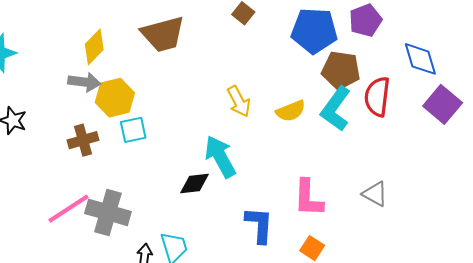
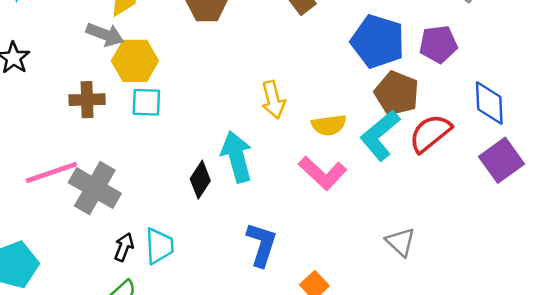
red semicircle: (377, 97) -> (430, 133), turned 30
black diamond: (194, 183) -> (200, 180), turned -64
pink L-shape: (308, 198) -> (323, 173), moved, turned -63

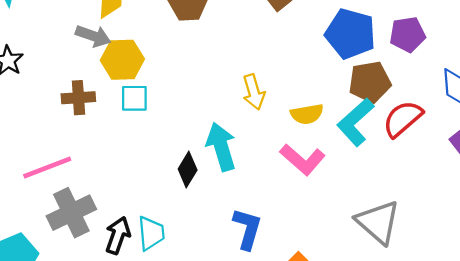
brown pentagon: (397, 93) -> (370, 82), turned -30
gray cross: (95, 188) -> (71, 213), moved, turned 36
gray triangle: (400, 242) -> (378, 222), size x1.6
black arrow: (124, 247) -> (118, 235), size x1.4

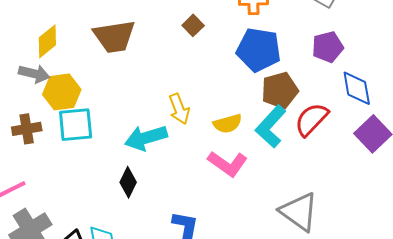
purple pentagon: (408, 34) -> (328, 47), moved
cyan square: (134, 98) -> (76, 125), size x1.4
cyan arrow: (221, 147) -> (146, 138), moved, turned -84

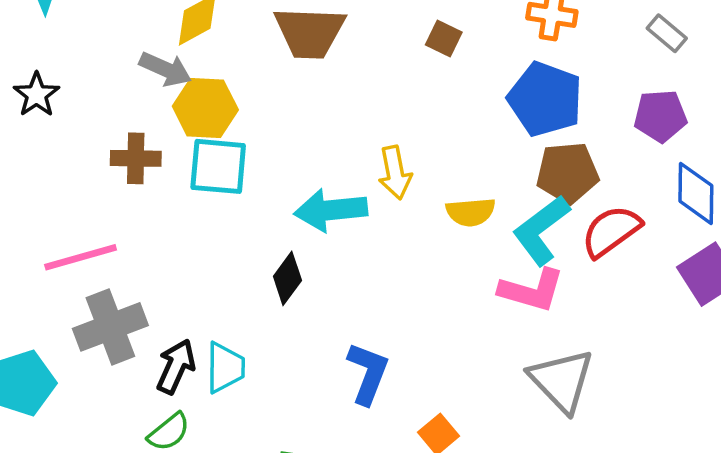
brown square: (193, 25) -> (444, 39), turned -30
pink L-shape: (228, 164) -> (532, 290), moved, turned -30

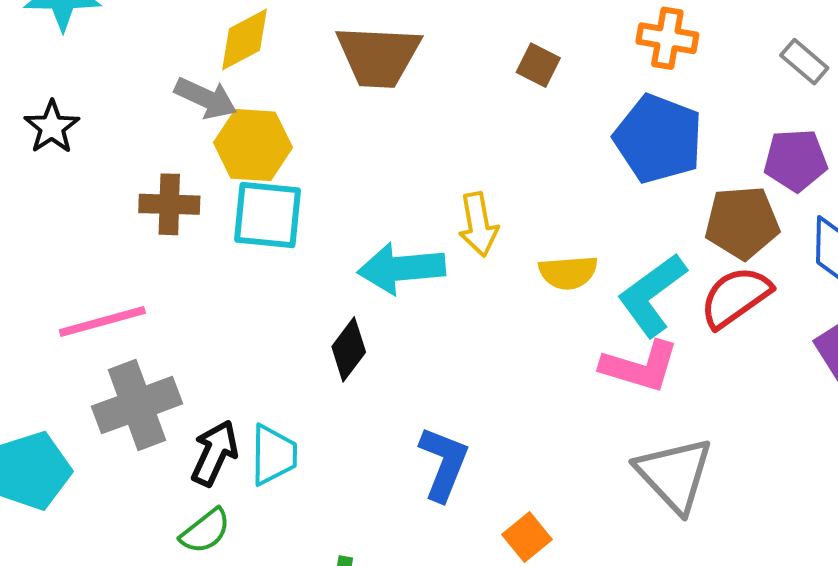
brown pentagon: (568, 173) -> (742, 223), moved

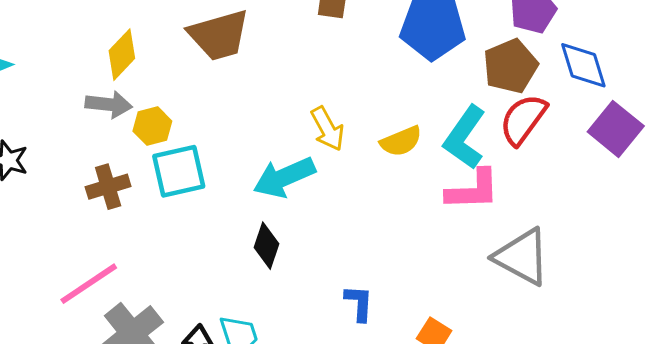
yellow hexagon: (253, 145) -> (152, 126), size x0.7
blue L-shape: (444, 464) -> (359, 303), size x0.7

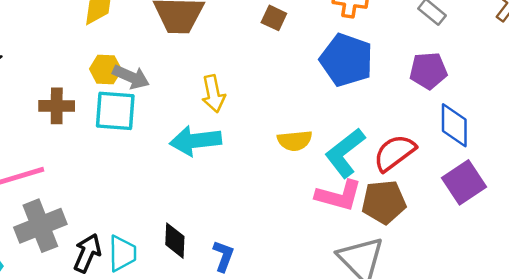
brown pentagon: (510, 66) -> (384, 202), moved
gray arrow: (109, 104) -> (131, 77), moved
yellow arrow: (327, 129) -> (213, 94), moved
black diamond: (266, 246) -> (175, 241), moved, turned -33

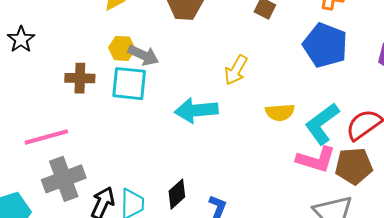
yellow arrow: (213, 94) -> (236, 70), moved, turned 40
black diamond: (175, 241) -> (177, 194), turned 44

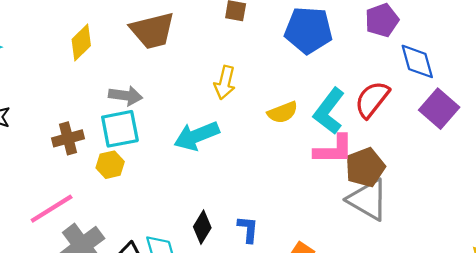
yellow hexagon: (122, 48) -> (110, 165), moved
brown pentagon: (354, 166) -> (365, 167), moved

